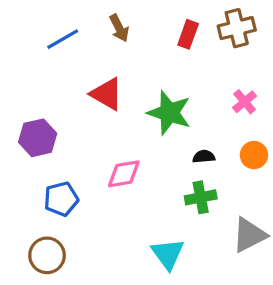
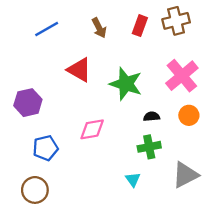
brown arrow: (119, 28) -> (99, 28), moved
pink cross: (245, 102) -> (182, 76), size x1.8
cyan triangle: (168, 254) -> (133, 179), moved, size x0.6

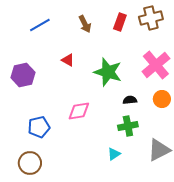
red triangle: (79, 70) -> (68, 60), size x0.6
purple hexagon: (28, 103) -> (23, 75), moved
cyan triangle: (133, 179) -> (114, 154), turned 32

